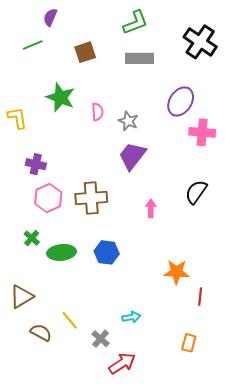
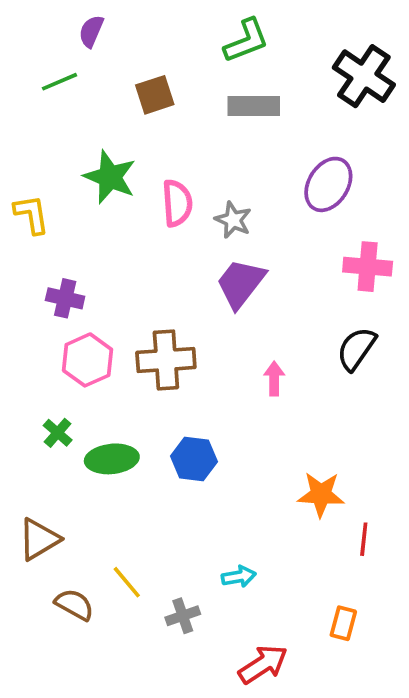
pink semicircle: (97, 112) -> (177, 203), size x1.4
pink cross: (202, 132) -> (368, 267), moved
gray cross: (101, 339) -> (183, 616), turned 30
red arrow: (122, 363) -> (263, 664), moved

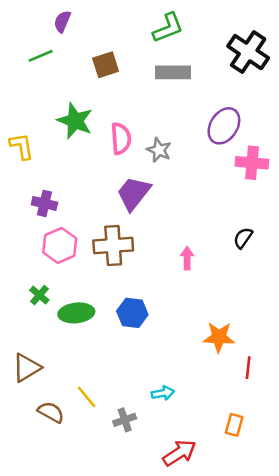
pink cross: (368, 267) -> (252, 163), moved
purple trapezoid: (241, 283) -> (134, 193), moved
black semicircle: (356, 349) -> (243, 238), size x0.7

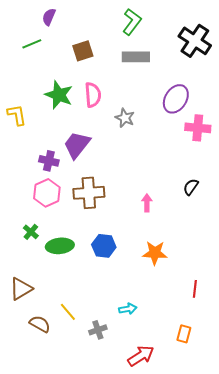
green L-shape: (168, 28) -> (132, 22), turned -32
pink semicircle: (121, 139) -> (93, 95), moved
purple trapezoid: (134, 193) -> (77, 145), moved
purple cross: (44, 203) -> (49, 161), moved
orange star: (219, 337) -> (155, 253), moved

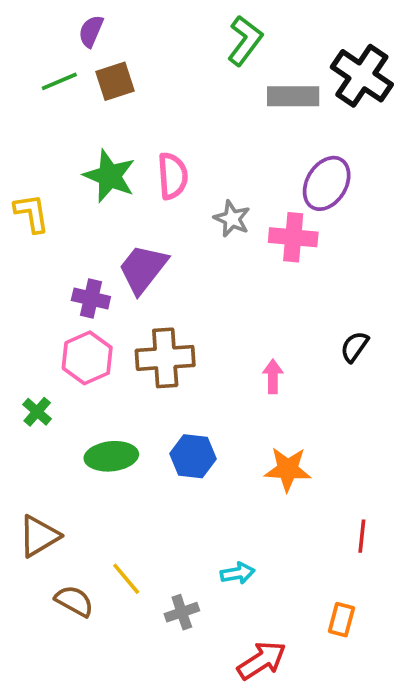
brown square: (83, 51) -> (115, 81), moved
gray rectangle: (136, 57) -> (293, 96), moved
pink cross: (198, 128) -> (293, 237), moved
green cross: (31, 232) -> (37, 412), moved

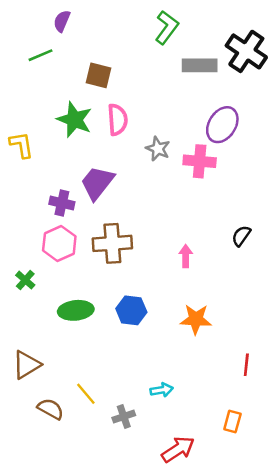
brown square: (115, 81) -> (99, 75), moved, turned 32

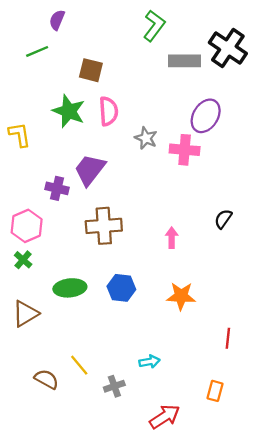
pink hexagon: (59, 243) -> (27, 226), moved
brown triangle: (26, 365) -> (25, 314), moved

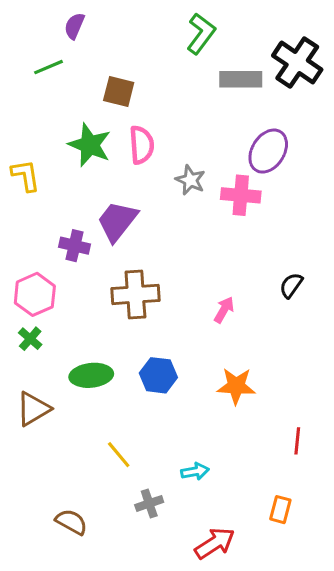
pink arrow: (172, 238) -> (224, 310), turned 30
yellow line: (79, 365) -> (119, 455), moved
brown semicircle: (46, 379) -> (71, 522), moved

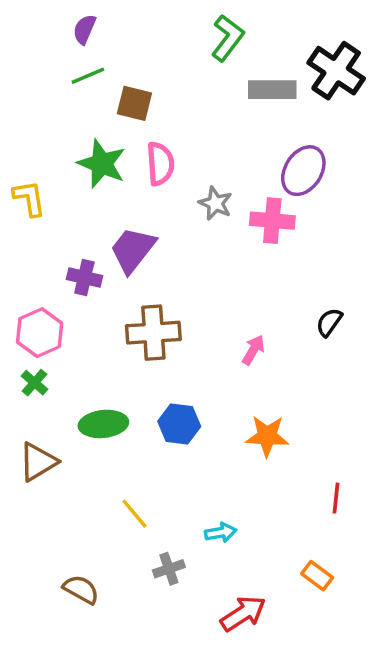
green line: (49, 67) -> (88, 76), moved
orange rectangle: (280, 510) -> (317, 576), turned -68

